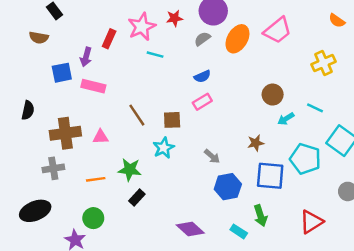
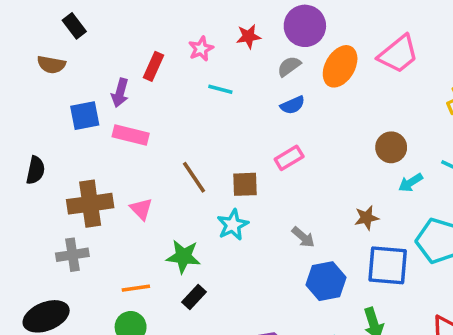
pink star: (142, 27) -> (201, 49), size x0.6
blue semicircle: (202, 76) -> (293, 105), moved
pink triangle: (101, 137) -> (141, 209), turned 49
orange line: (96, 179) -> (136, 288), moved

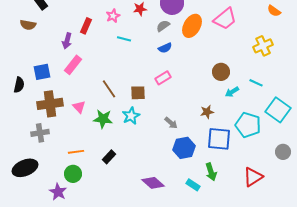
blue square: (85, 116) -> (42, 72), moved
pink rectangle: (131, 135) -> (73, 65), turned -66
green star: (183, 256) -> (103, 119), moved

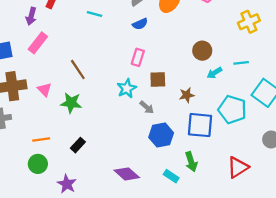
pink rectangle: (163, 78) -> (138, 57), turned -42
cyan line: (256, 83) -> (241, 63), turned -32
brown square: (138, 93) -> (158, 80), moved
cyan star: (131, 116) -> (127, 88), moved
purple star: (58, 192) -> (67, 184), moved

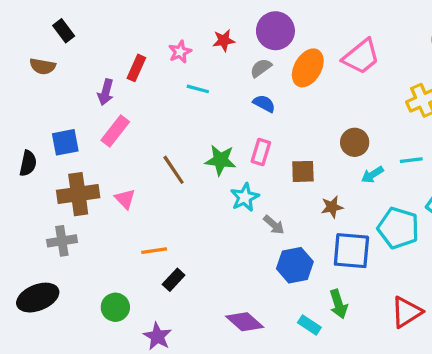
blue semicircle: (140, 24) -> (264, 103), turned -128
brown square: (158, 80) -> (303, 171), moved
green star: (71, 103) -> (220, 160), moved
orange line: (41, 139) -> (154, 251), moved

